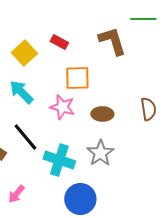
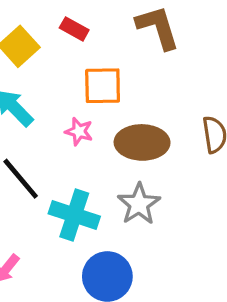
pink star: (62, 107) -> (79, 131), size x0.7
brown ellipse: (102, 114) -> (142, 142), size x1.5

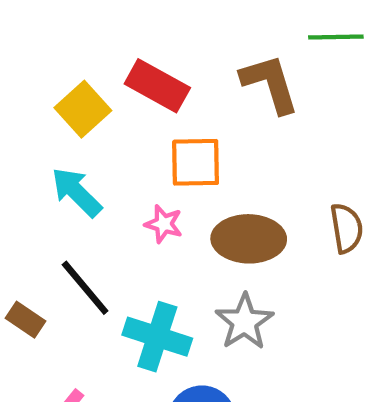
red rectangle: (74, 29) -> (157, 86), size x1.6

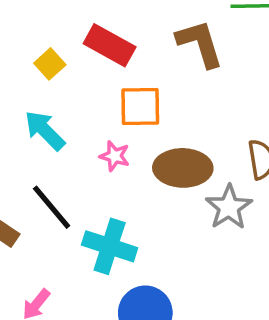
yellow square: (83, 109) -> (50, 64), size x0.7
gray star: (244, 322) -> (229, 207), moved

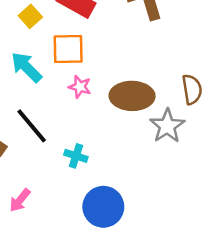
orange square: (140, 107) -> (68, 49), moved
cyan cross: (110, 246) -> (76, 156), size x0.6

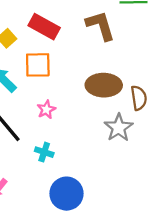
pink star: (80, 87) -> (46, 110), moved, turned 30
brown ellipse: (132, 96) -> (104, 85), moved

